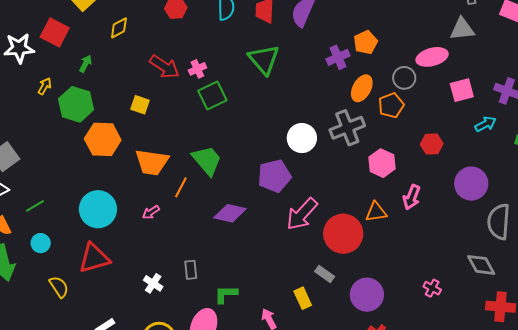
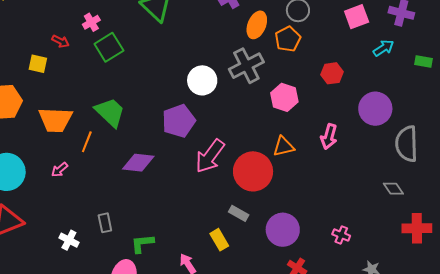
red arrow: (164, 67) -> (60, 41), moved, size x0.6
pink arrow: (412, 197) -> (329, 137), moved
gray diamond: (481, 265) -> (393, 189), size x0.7
pink cross: (432, 288) -> (341, 235), moved

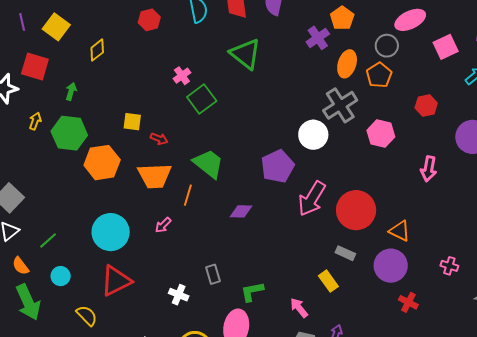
red arrow: (60, 41) -> (159, 139), moved
white circle: (202, 80) -> (313, 135), moved
orange triangle: (284, 146) -> (400, 231), moved, turned 45
purple diamond: (138, 163) -> (241, 211), size x0.7

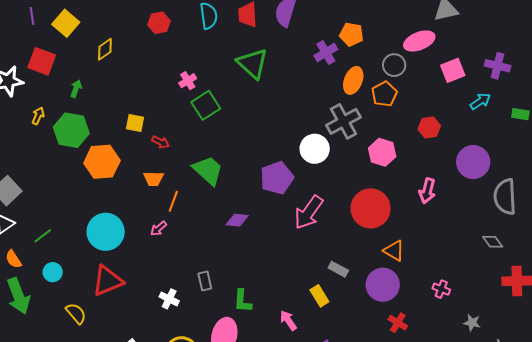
orange pentagon: (342, 18) -> (352, 34), turned -30
orange trapezoid: (155, 176) -> (153, 179), size x0.6
orange line: (188, 195) -> (173, 201), moved
red circle: (356, 210) -> (371, 208), moved
green L-shape: (252, 292) -> (243, 301), turned -80

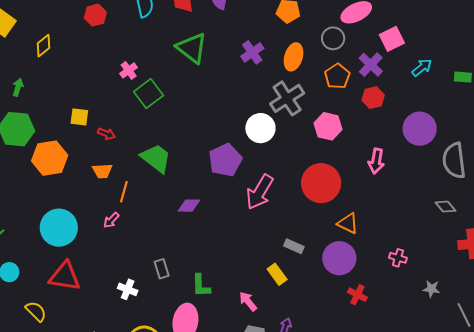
purple cross: (326, 53) -> (252, 52), moved
purple cross: (498, 66) -> (371, 65), moved, turned 35
orange pentagon: (384, 94) -> (337, 76), moved
red triangle: (108, 281) -> (65, 276), turned 36

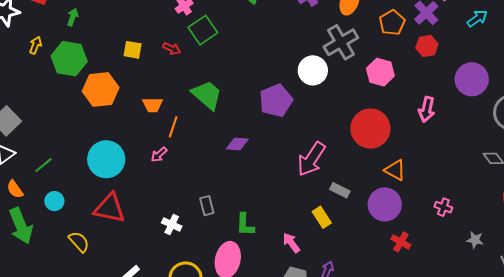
red arrow: (106, 134) -> (172, 49), moved
pink arrow: (260, 192) -> (311, 159), moved

